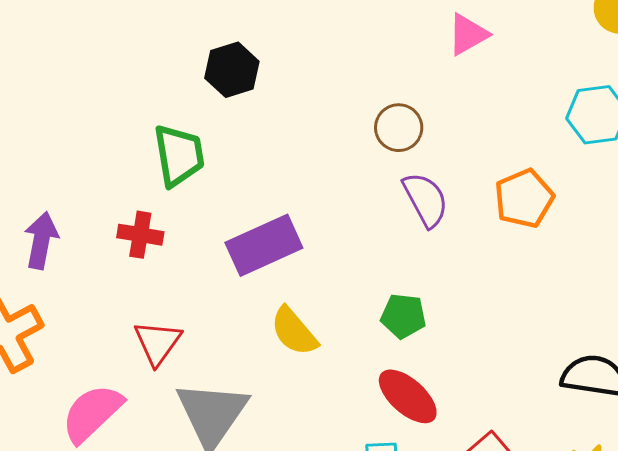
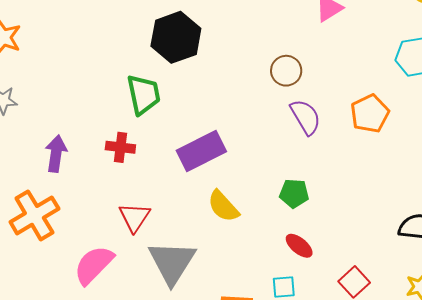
black hexagon: (232, 70) -> (176, 37), size x1.4
red ellipse: (408, 396) -> (299, 246), size x0.7

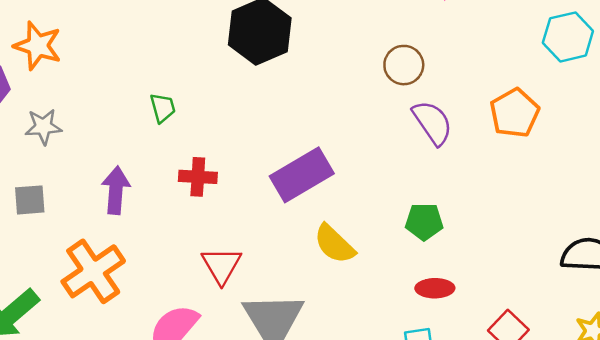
green trapezoid: (144, 95) -> (163, 108), moved, size x0.6
red ellipse: (299, 246) -> (435, 288), turned -36

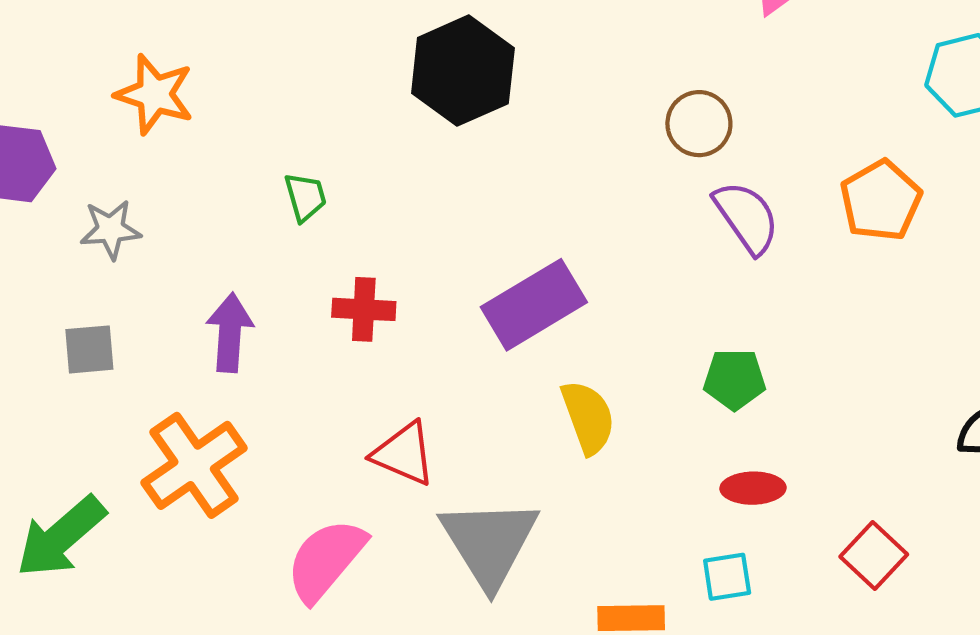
orange star: (38, 46) -> (155, 94), moved
yellow semicircle: (334, 244) -> (588, 417), turned -153
red triangle: (222, 265) -> (404, 454), turned -36

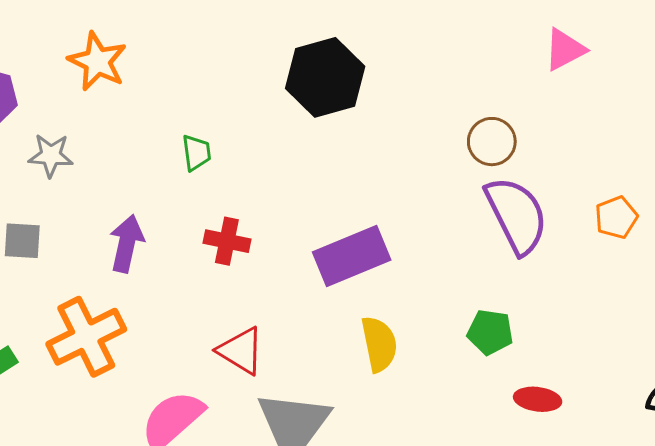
orange pentagon: (881, 201) -> (616, 217), size x0.7
purple semicircle: (747, 217) -> (516, 215), size x1.4
red ellipse: (753, 488) -> (538, 399), moved

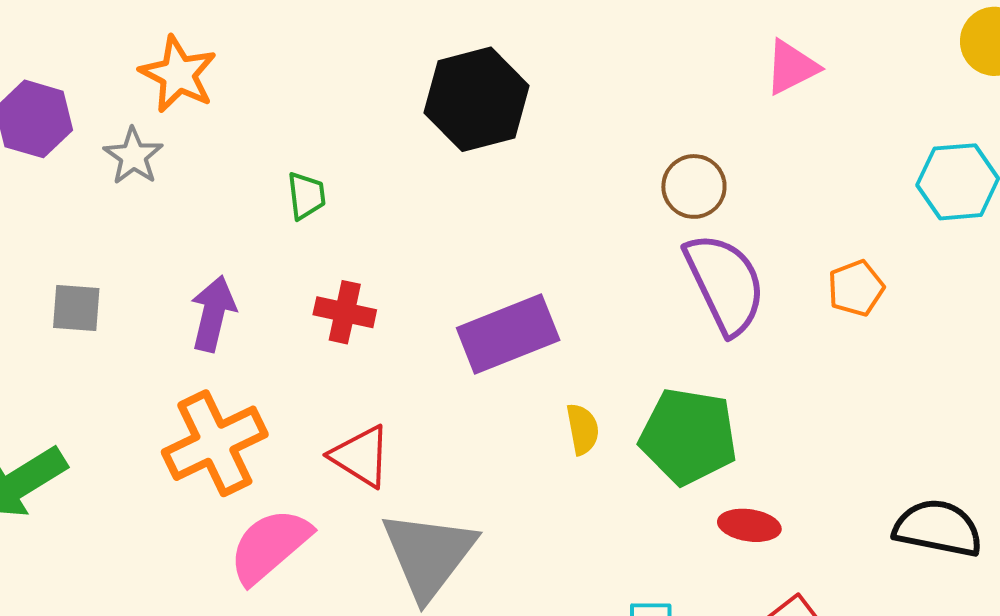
gray star: (51, 155) -> (133, 156), moved, turned 30
green pentagon: (490, 332) -> (688, 436), size x1.6
orange cross: (86, 337) -> (215, 443), moved
yellow semicircle: (379, 344) -> (583, 429), moved, size x0.7

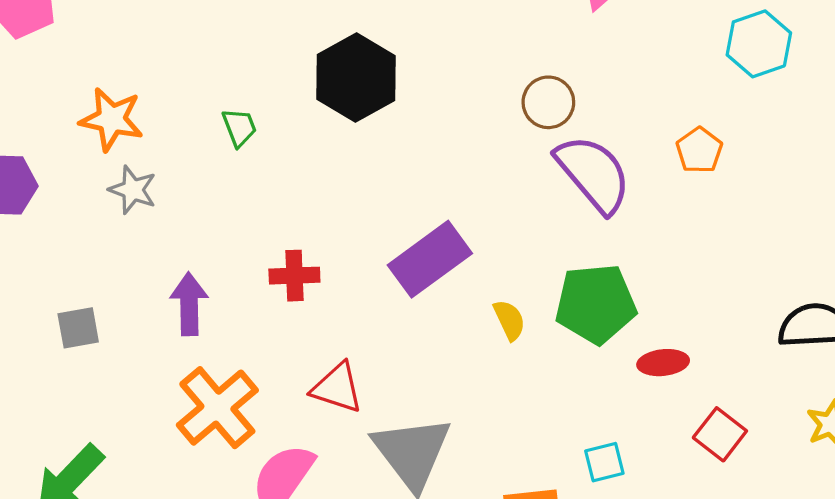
gray star: (133, 156) -> (133, 190), moved
green trapezoid: (306, 196) -> (239, 127), moved

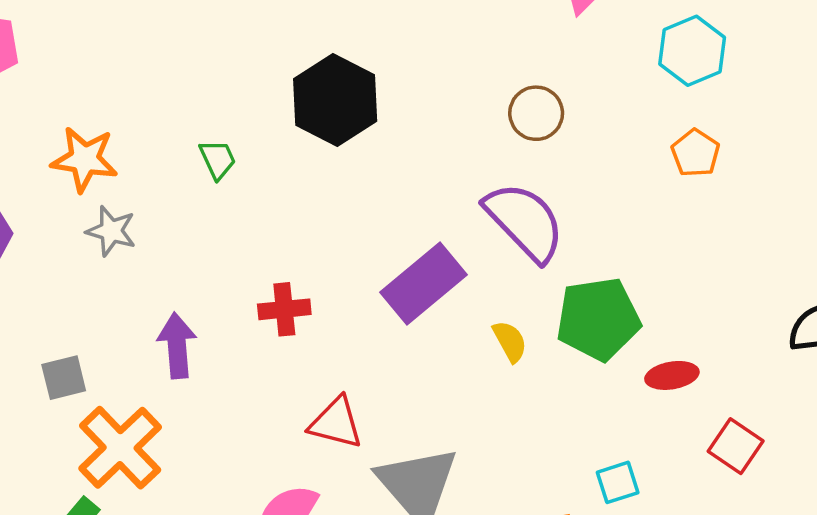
cyan hexagon: (759, 44) -> (692, 51), moved
purple semicircle: (593, 174) -> (525, 222), moved
orange cross: (217, 408) -> (120, 448), moved

